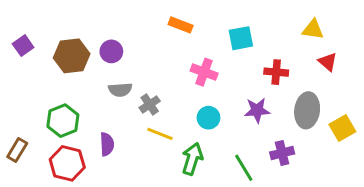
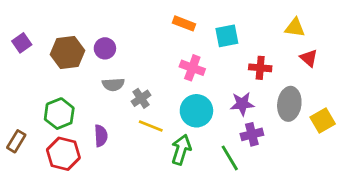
orange rectangle: (181, 25) -> (184, 23), moved
cyan circle: (208, 118) -> (196, 111), size x1.5
purple cross: (282, 153) -> (252, 134), moved

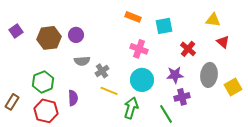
red cross: (260, 68) -> (188, 49), turned 35

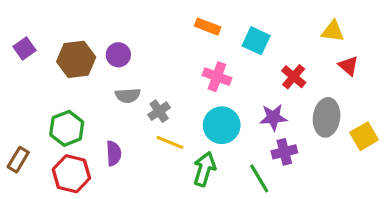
cyan square: (164, 26) -> (256, 41), turned 36

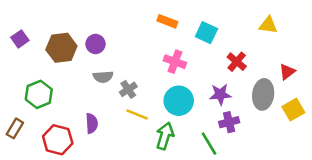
red triangle: (348, 66) -> (287, 72), moved, turned 42
green hexagon: (67, 128) -> (39, 94), moved

